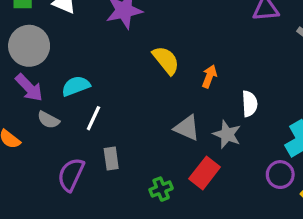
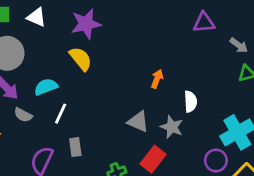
yellow semicircle: (166, 60) -> (81, 59), moved

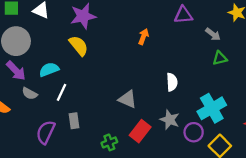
orange arrow: (157, 79) -> (144, 37), moved
gray star: (172, 127) -> (170, 120), moved

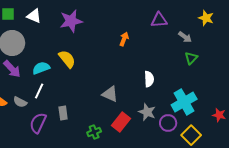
yellow semicircle: (79, 46) -> (67, 59), moved
green triangle: (220, 58) -> (191, 58), turned -32
white line: (62, 92) -> (39, 91), moved
gray semicircle: (30, 93) -> (20, 102), moved

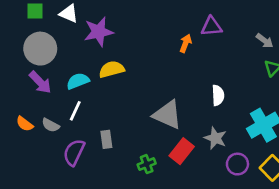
purple triangle: (159, 20) -> (211, 27), moved
purple star: (71, 21) -> (99, 32), moved
yellow semicircle: (67, 59) -> (112, 69), turned -66
gray triangle: (110, 94) -> (167, 115), size x1.4
purple circle: (168, 123) -> (237, 164), moved

